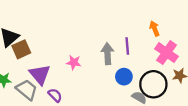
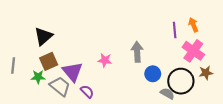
orange arrow: (154, 29) -> (193, 25), moved
purple line: (127, 46) -> (175, 30), moved
brown square: (21, 49) -> (49, 61), moved

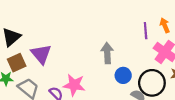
pink star: (105, 60) -> (74, 85), moved, size x1.5
purple triangle: (72, 72) -> (41, 54), moved

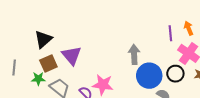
blue circle: (123, 75) -> (149, 76), size x1.6
black circle: (152, 83) -> (175, 74), moved, size x0.7

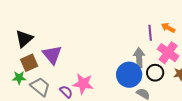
orange arrow: (189, 28) -> (168, 28), turned -40
gray arrow: (134, 54) -> (139, 58), moved

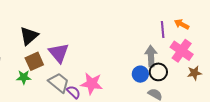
black circle: (155, 73) -> (158, 72), moved
blue circle: (129, 75) -> (140, 74), size x0.6
gray trapezoid: (40, 87) -> (59, 83), moved

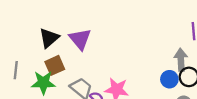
purple triangle: (59, 53) -> (80, 39), moved
green star: (24, 77) -> (43, 83), size x1.5

